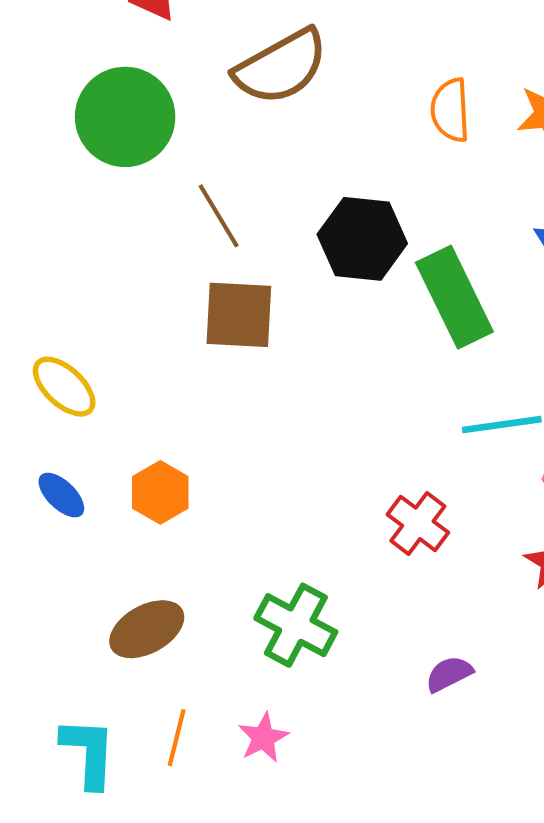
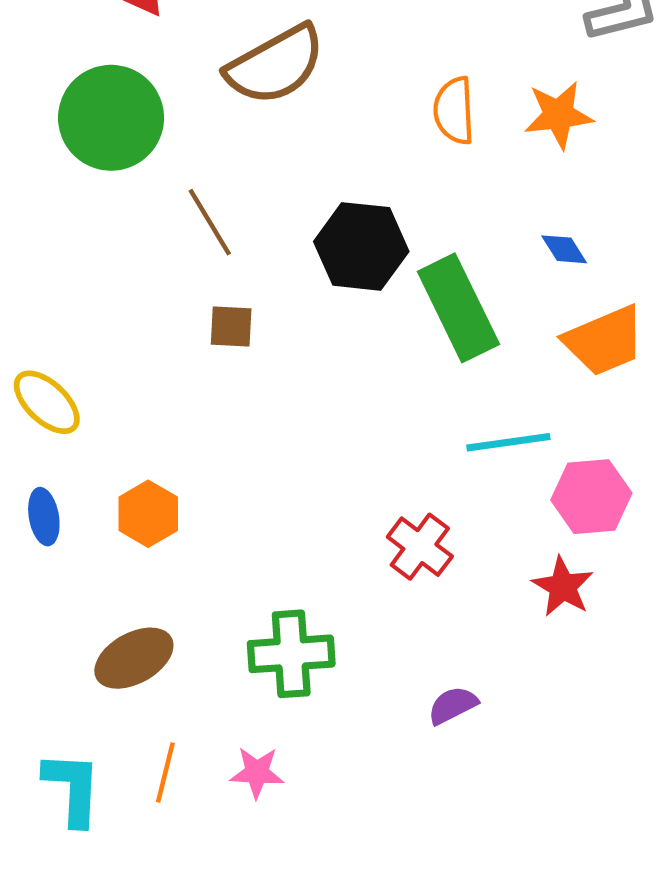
brown square: (239, 315) -> (231, 326), size x0.6
blue ellipse: (61, 495) -> (44, 517), turned 36
green cross: (296, 625) -> (291, 654), turned -32
pink star: (263, 738) -> (257, 772), turned 30

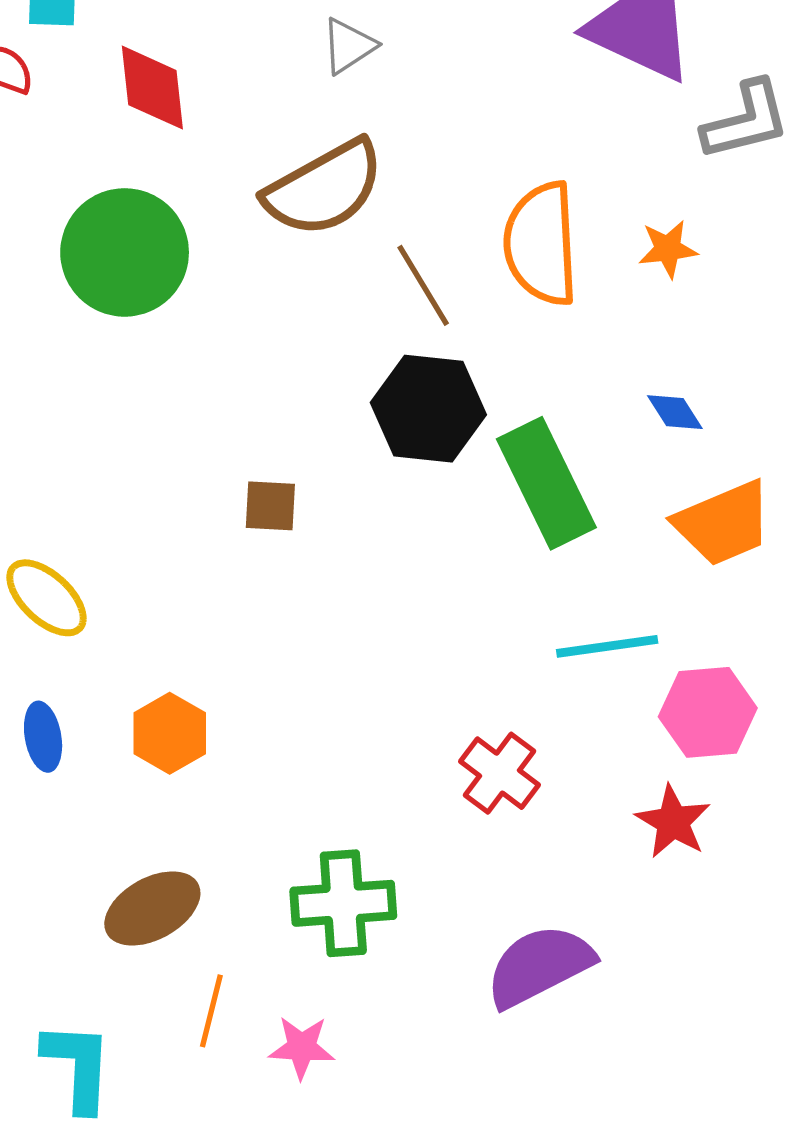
orange semicircle: (454, 111) -> (541, 244), size x1.5
orange star: (558, 115) -> (668, 249), size x0.7
brown line: (210, 222) -> (423, 285), moved
purple semicircle: (453, 705) -> (539, 966), size x1.8
orange line: (165, 772) -> (211, 1011), moved

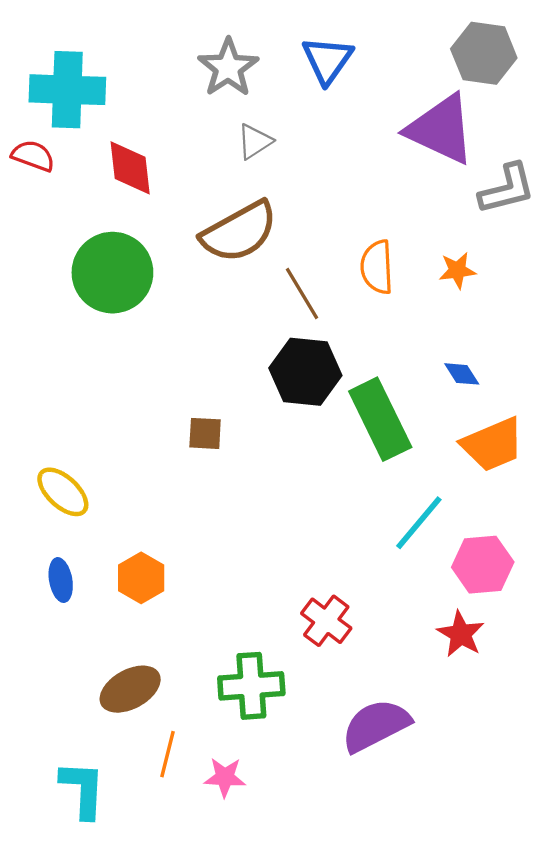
orange semicircle: (541, 244) -> (377, 267), size x0.7
cyan line: (607, 646) -> (419, 523), turned -42
red cross: (499, 773) -> (326, 621), moved

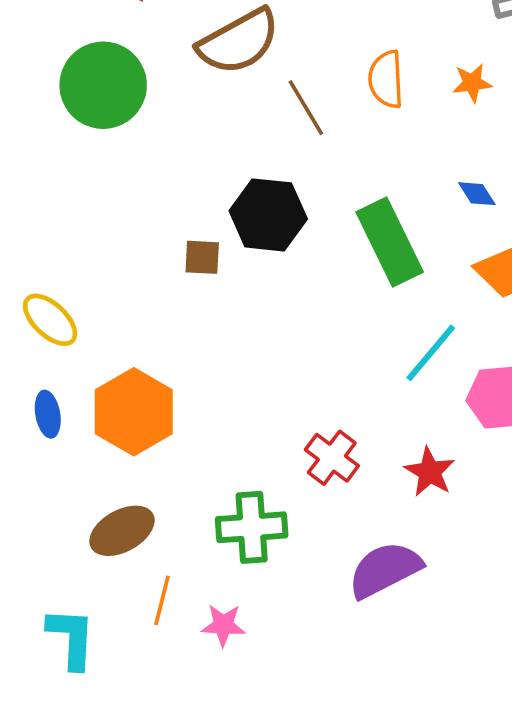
black hexagon: (305, 372) -> (268, 215), moved
orange hexagon: (141, 578) -> (134, 412), size x1.6
red star: (461, 634) -> (430, 472), moved

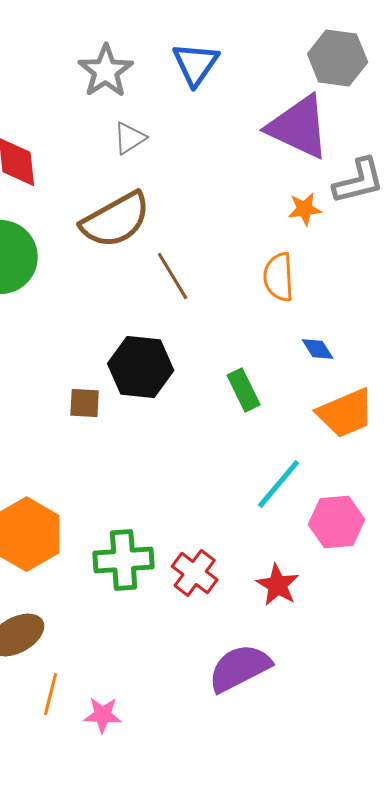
orange semicircle: (386, 79) -> (279, 277), moved
orange star: (472, 83) -> (305, 209), moved
green rectangle: (390, 242) -> (244, 390), size x0.6
green cross: (252, 527) -> (124, 560), moved

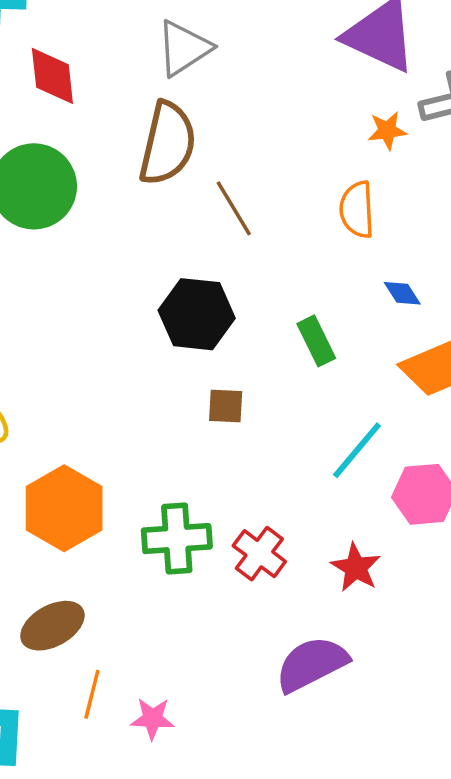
gray triangle: (130, 138) -> (184, 48), size x1.5
brown semicircle: (116, 220) -> (168, 143), turned -48
brown square: (85, 403) -> (226, 406), moved

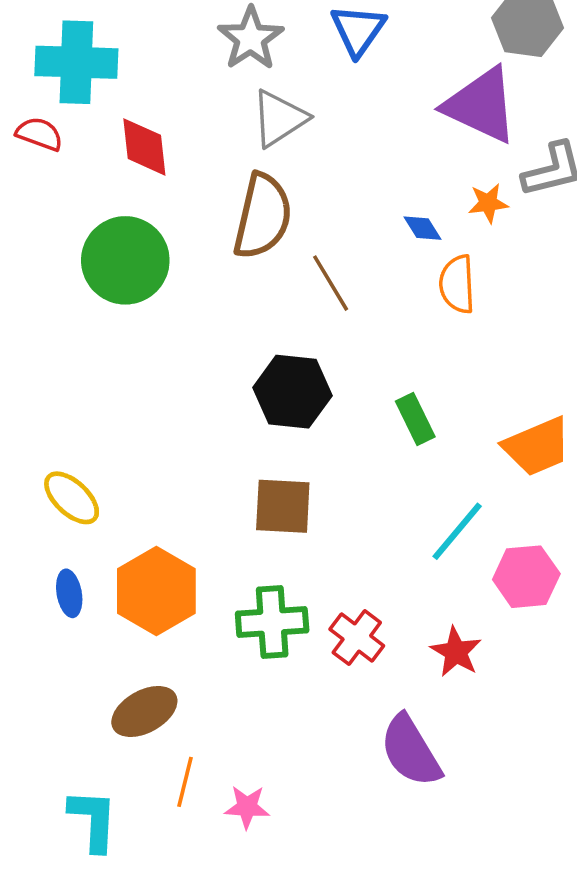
blue diamond: (402, 293) -> (422, 228), moved
brown square: (226, 406) -> (283, 506), moved, size x1.6
purple semicircle: (312, 664) -> (411, 751), turned -94

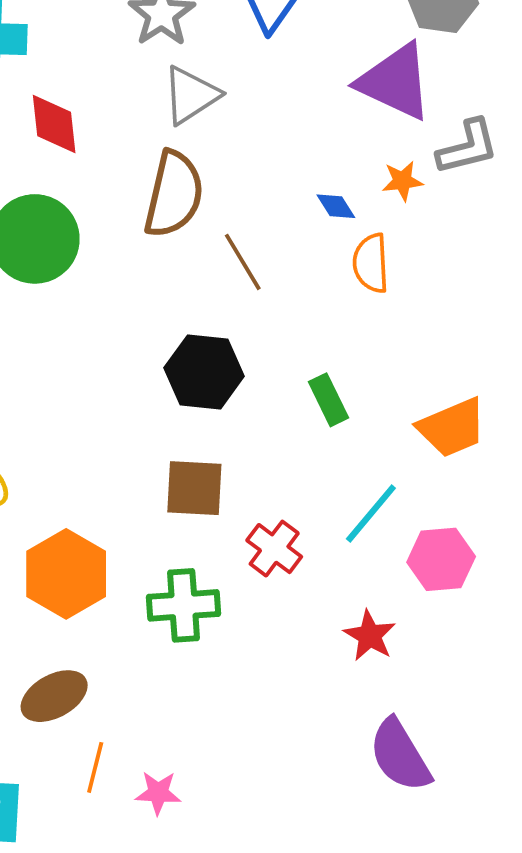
red cross: (357, 638) -> (274, 549), moved
purple semicircle: (411, 751) -> (400, 755), moved

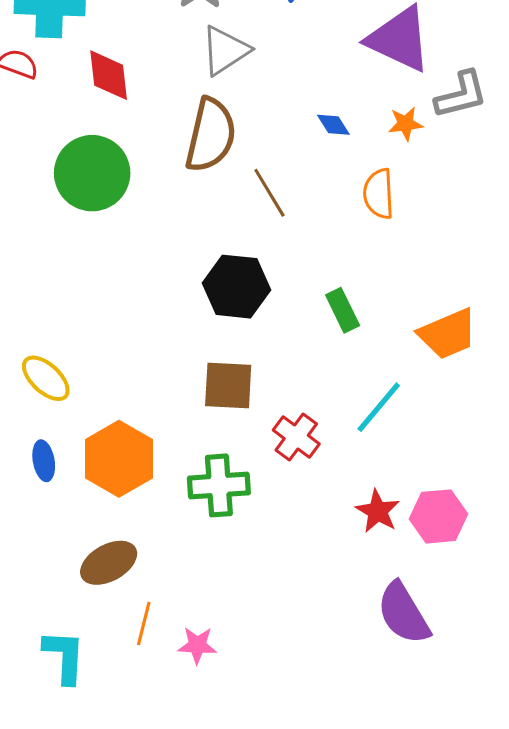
blue diamond: (336, 206) -> (333, 125), moved
pink hexagon: (441, 559) -> (438, 516), moved

